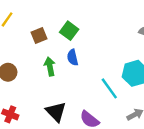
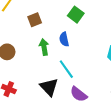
green square: (69, 31) -> (76, 15), moved
cyan line: (109, 88) -> (66, 69), moved

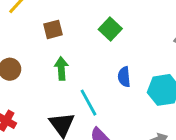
blue semicircle: (64, 39) -> (124, 77), moved

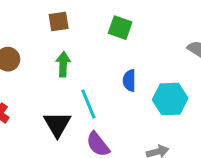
green square: (110, 29) -> (120, 28), turned -30

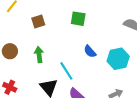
green arrow: (63, 64) -> (39, 55), moved
blue semicircle: (129, 80) -> (90, 51), turned -32

